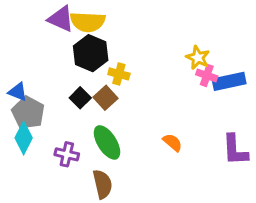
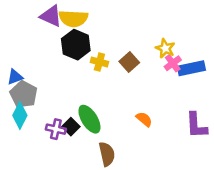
pink cross: (207, 75) -> (173, 63), turned 35
blue triangle: (18, 92) -> (15, 77), turned -42
black square: (80, 98) -> (71, 127), moved
brown square: (106, 98) -> (129, 62), moved
brown semicircle: (103, 184) -> (107, 154), moved

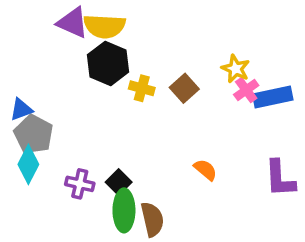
green ellipse: (89, 119) -> (124, 210), moved, turned 32
black square: (71, 127) -> (119, 182), moved

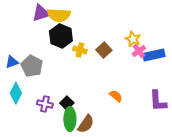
purple triangle: (73, 23) -> (41, 13), turned -42
gray pentagon: (34, 134) -> (32, 66), moved
brown semicircle: (152, 219) -> (86, 124), turned 48

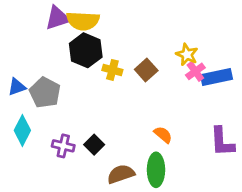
green ellipse: (70, 119) -> (156, 170), moved
brown semicircle: (86, 124) -> (121, 174), turned -144

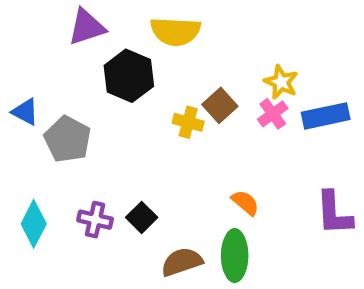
yellow semicircle: (83, 21) -> (175, 31), moved
yellow cross: (112, 70) -> (188, 122), moved
pink cross: (195, 71) -> (273, 114), moved
blue triangle: (17, 87) -> (25, 112), moved, turned 48
cyan diamond: (22, 130) -> (34, 224), moved

